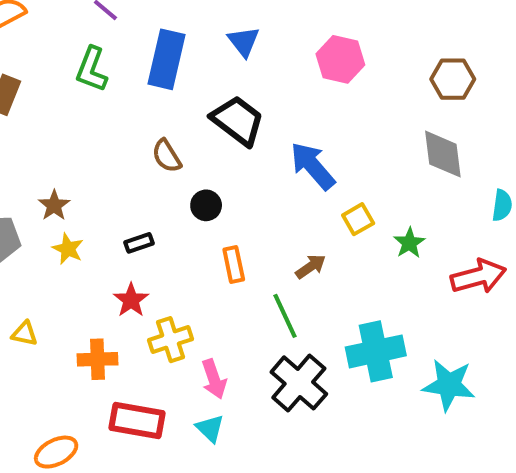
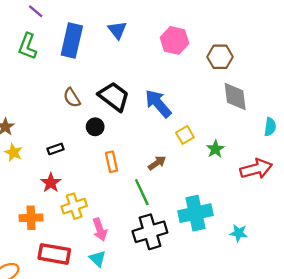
brown hexagon: (453, 79) -> (220, 57), moved
black trapezoid: (238, 120) -> (114, 96), moved
black cross: (299, 383) -> (150, 232), turned 32
cyan star: (449, 385) -> (239, 233), size x0.6

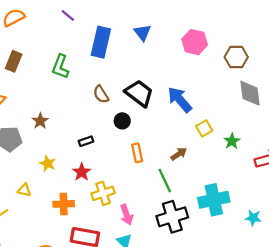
green L-shape: (27, 46) -> (60, 67), moved
yellow star: (13, 152) -> (48, 164), moved

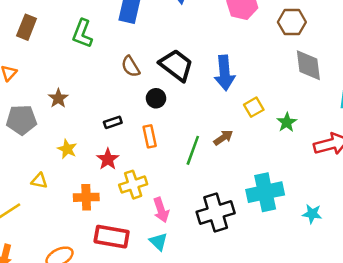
blue arrow: (180, 100) -> (225, 73), turned -144
orange rectangle: (137, 153) -> (150, 136), moved
green line: (165, 181) -> (193, 150), moved, turned 45

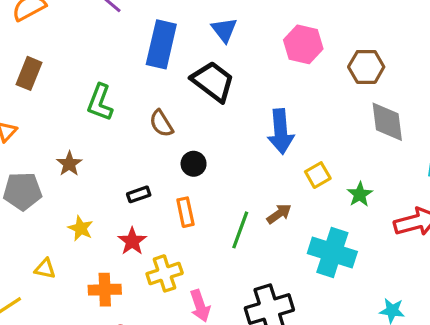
green L-shape: (82, 34) -> (100, 102), moved
black trapezoid: (176, 65) -> (213, 81), moved
cyan cross: (265, 192) -> (332, 253), moved, turned 30

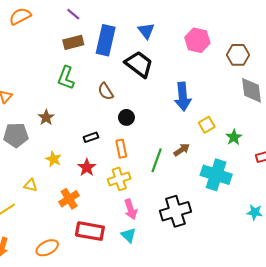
brown rectangle: (29, 73) -> (73, 42), moved, turned 54
yellow cross: (165, 273) -> (119, 179), moved
orange cross: (105, 290) -> (69, 199), turned -30

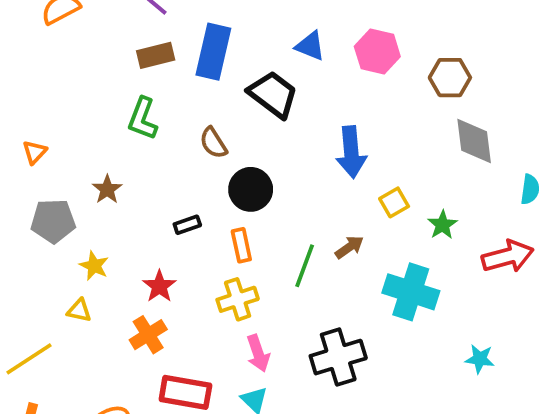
blue triangle: (146, 31) -> (310, 46), moved, turned -30
black circle: (126, 117) -> (251, 189), size x1.5
yellow star: (53, 159) -> (94, 266), moved
red star: (87, 167) -> (159, 286), moved

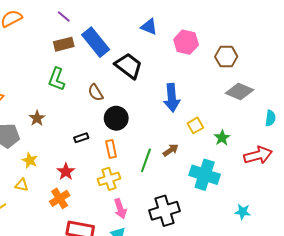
blue triangle: (310, 46) -> (149, 27), moved
blue rectangle: (213, 52) -> (96, 42), turned -52
gray diamond: (474, 141) -> (240, 91), turned -60

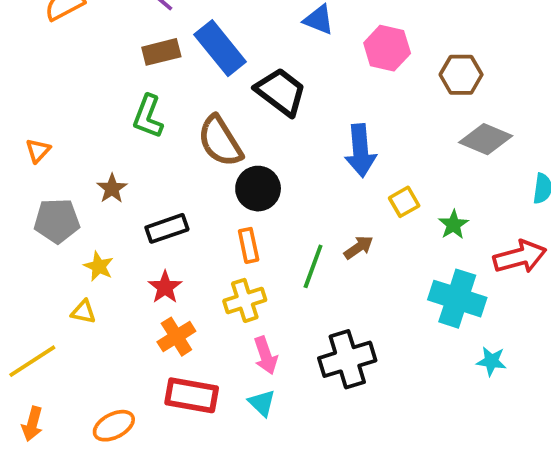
brown semicircle: (96, 93) -> (220, 141), size x1.6
black rectangle: (81, 138) -> (167, 228), moved, size x1.5
cyan cross: (205, 175) -> (457, 299), moved
orange cross: (60, 198) -> (176, 337), moved

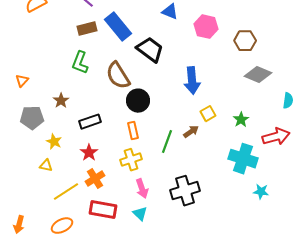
yellow square: (404, 202) -> (208, 114), moved
yellow line: (32, 361) -> (66, 192), moved

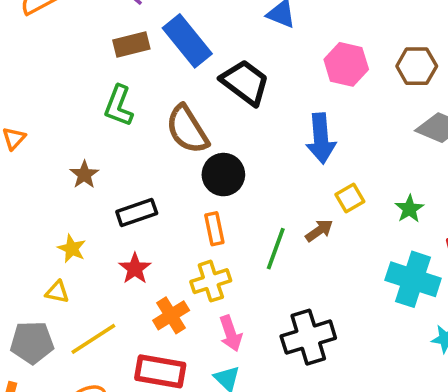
pink hexagon: (206, 27) -> (346, 64), moved
gray pentagon: (32, 118) -> (32, 342), moved
orange cross: (95, 179) -> (171, 315), moved

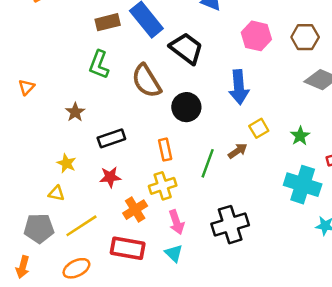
black circle: (223, 175) -> (186, 107), moved
red star: (135, 268) -> (110, 177), turned 30

